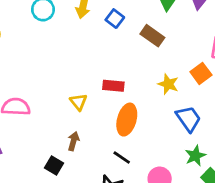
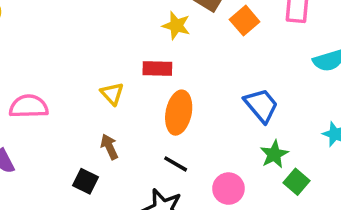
orange square: (201, 73) -> (245, 21), moved
yellow star: (168, 84) -> (176, 26), moved
brown arrow: (73, 141) -> (109, 147), turned -36

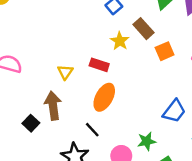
blue trapezoid: (261, 105) -> (174, 111), moved, turned 60
brown arrow: (109, 147) -> (53, 106), size x1.6
green star: (274, 154) -> (147, 141), moved

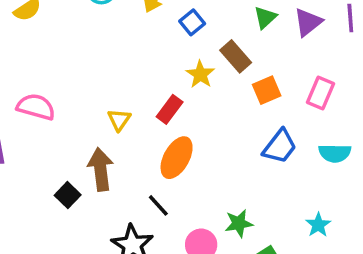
red rectangle: (99, 65) -> (170, 109), turned -72
blue trapezoid: (174, 111) -> (280, 146), moved

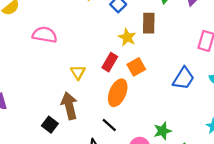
brown rectangle: (236, 56) -> (149, 23), turned 48
orange square: (267, 90) -> (136, 67), moved
pink semicircle: (36, 107) -> (45, 35), moved

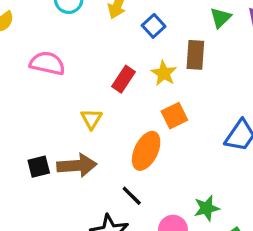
red rectangle: (110, 62) -> (123, 79), moved
brown arrow: (69, 106) -> (77, 165), turned 96
black square: (50, 125) -> (39, 167), moved, turned 35

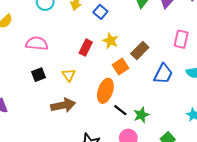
brown rectangle: (195, 55) -> (140, 50), moved, turned 48
black square: (39, 167) -> (39, 75), moved
black line: (132, 196) -> (120, 110), moved
green star: (207, 208) -> (141, 115), moved

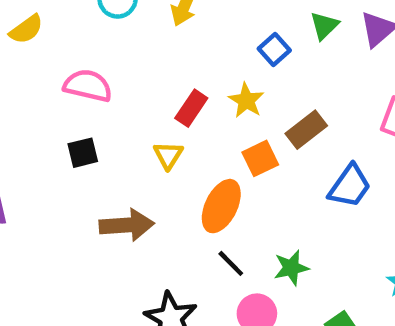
blue square: (100, 12) -> (274, 49), moved
yellow triangle: (69, 75) -> (168, 155), moved
black line: (120, 110) -> (231, 263), moved

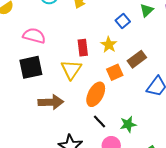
red rectangle: (191, 108) -> (83, 48), turned -42
black square: (83, 153) -> (31, 67), size x1.6
yellow triangle: (168, 155) -> (71, 70), size x1.5

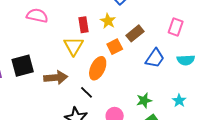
black square: (31, 67) -> (23, 66), moved
black line: (100, 122) -> (87, 92), moved
green star: (128, 124) -> (144, 100), moved

